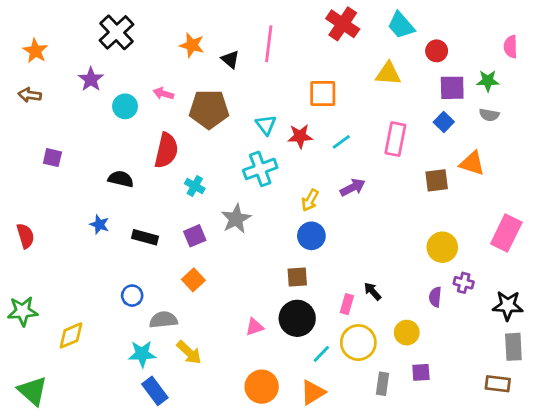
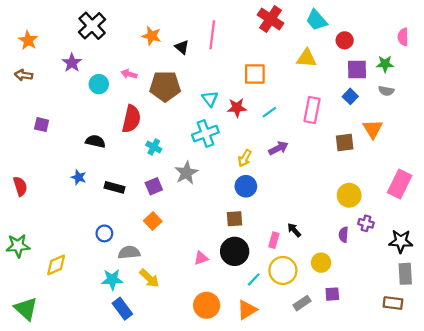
orange triangle: (472, 163) -> (373, 129), turned 40
gray rectangle: (383, 384) -> (302, 303), turned 48

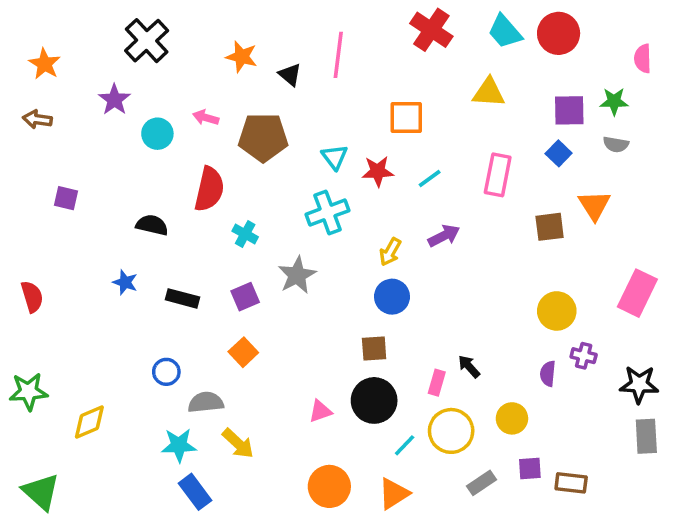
red circle: (345, 40) -> (559, 33), moved, size x1.5
brown rectangle: (393, 303) -> (571, 483), moved

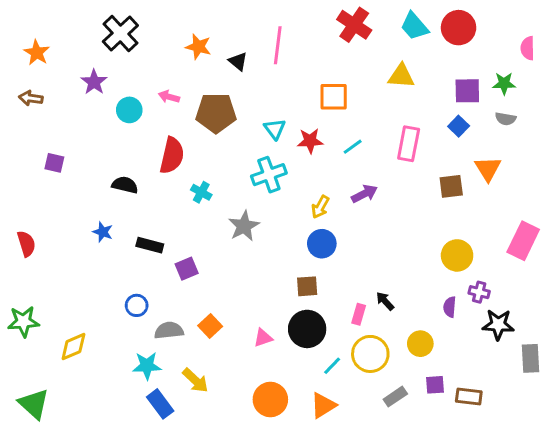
purple square: (245, 297) -> (187, 269), moved
orange square: (243, 352) -> (210, 326), moved
black star: (639, 384) -> (498, 325), moved
yellow arrow: (238, 443) -> (195, 380), moved

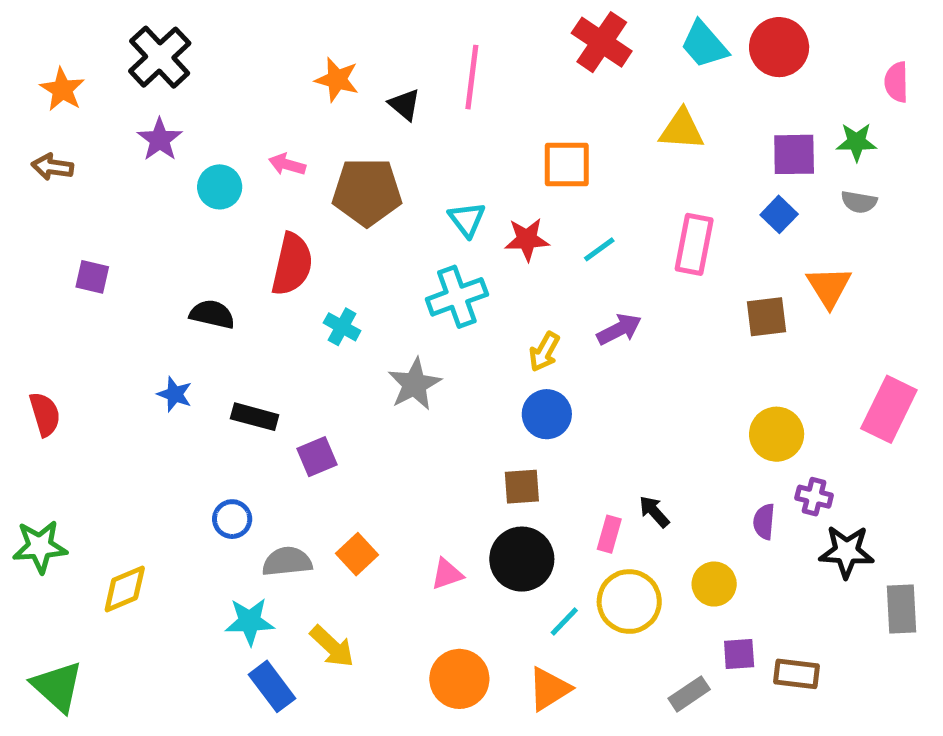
black cross: (120, 33) -> (160, 57), moved
gray rectangle: (395, 397) -> (689, 694), moved

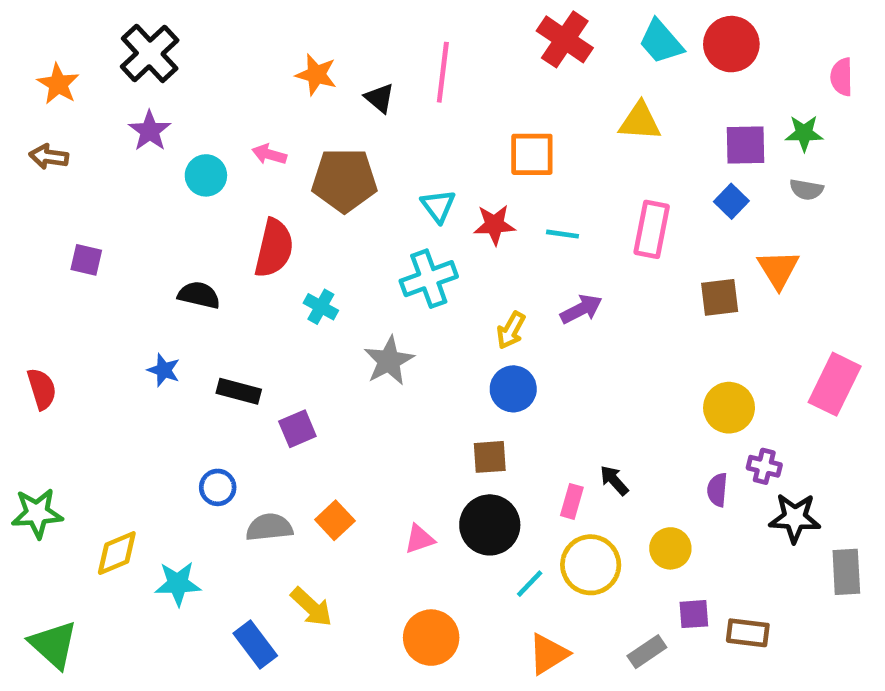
cyan line: (599, 249) -> (562, 234), turned 44
cyan star: (250, 621) -> (178, 584), moved
orange triangle: (549, 689) -> (548, 654), moved

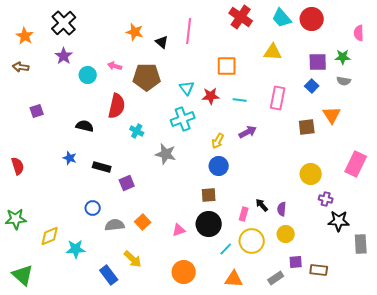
purple square: (86, 260) -> (37, 111), turned -32
gray star: (389, 361) -> (166, 154), turned -30
purple semicircle: (717, 490) -> (282, 209), moved
orange triangle: (548, 654) -> (234, 279), turned 36

